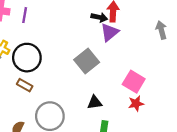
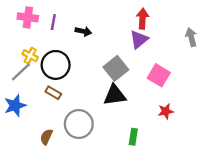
black arrow: (99, 17) -> (83, 31), moved
pink square: (134, 82) -> (159, 75), moved
black triangle: (95, 102) -> (115, 95), moved, size x1.5

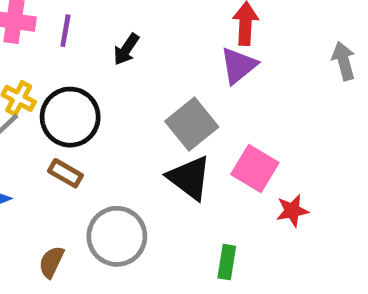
black arrow: (83, 31) -> (126, 49), turned 112
pink square: (159, 75) -> (255, 169), moved
black triangle: (115, 95) -> (189, 178), turned 45

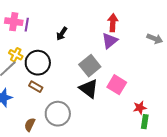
purple line: (65, 31) -> (27, 25), moved
gray arrow: (344, 61) -> (155, 39), turned 126
red star: (292, 211) -> (140, 108), moved
green rectangle: (227, 262) -> (145, 122), moved

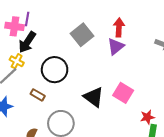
purple line: (27, 25) -> (27, 19), moved
black arrow: (62, 34) -> (27, 42), moved, size x1.5
black circle: (38, 63) -> (55, 70), moved
gray square: (90, 66) -> (82, 35), moved

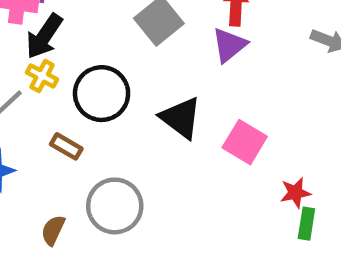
yellow cross: (17, 61) -> (42, 76), moved
black triangle: (94, 97) -> (181, 118), moved

